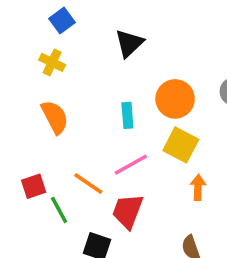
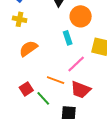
orange circle: (175, 99) -> (81, 16), moved
orange semicircle: (55, 117) -> (28, 49), turned -84
red trapezoid: (128, 211) -> (81, 90), turned -75

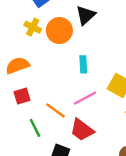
orange circle: (81, 16) -> (59, 31), moved
orange semicircle: (28, 49) -> (17, 65), moved
red square: (26, 89) -> (22, 96), moved

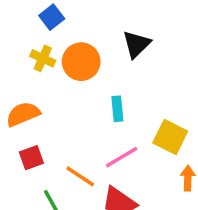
black triangle: (86, 15) -> (136, 44), moved

